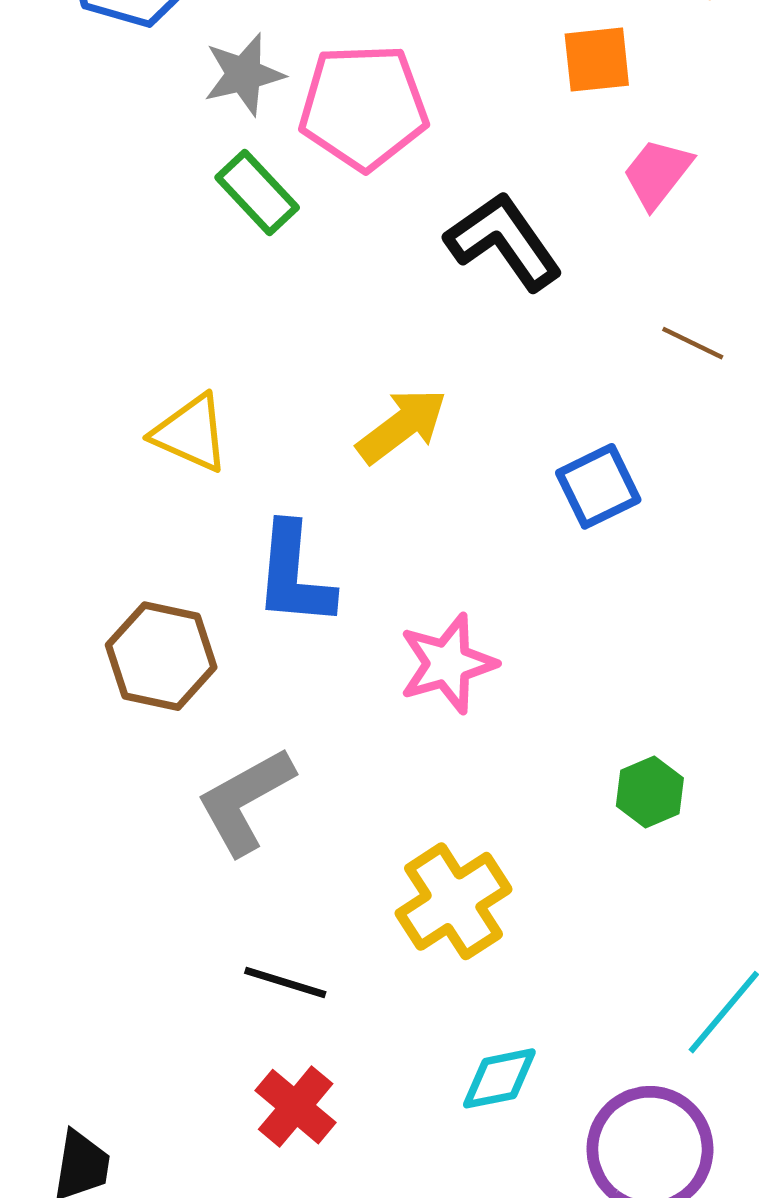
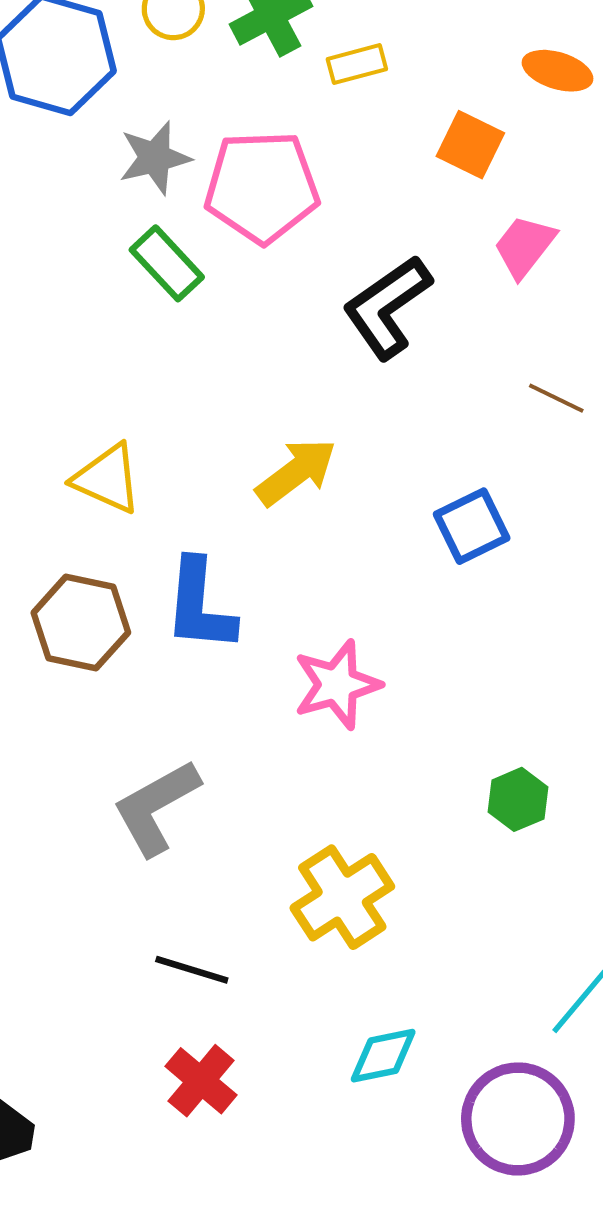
orange square: (597, 60) -> (470, 145), turned 32
black L-shape: (504, 241) -> (387, 307), turned -90
brown hexagon: (161, 656) -> (81, 623), moved

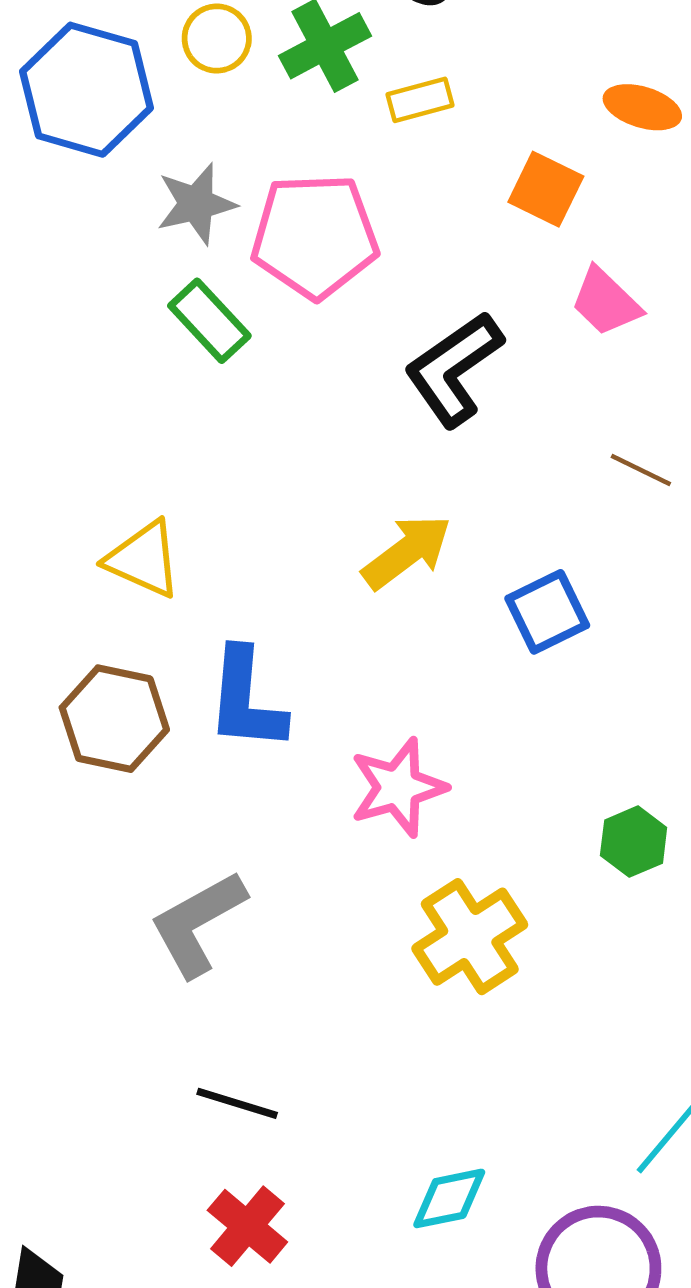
pink trapezoid: (524, 246) -> (606, 302), turned -84
yellow arrow: (296, 472) -> (407, 552), moved
green hexagon: (518, 799) -> (634, 842), moved
yellow cross: (342, 897) -> (470, 937), moved

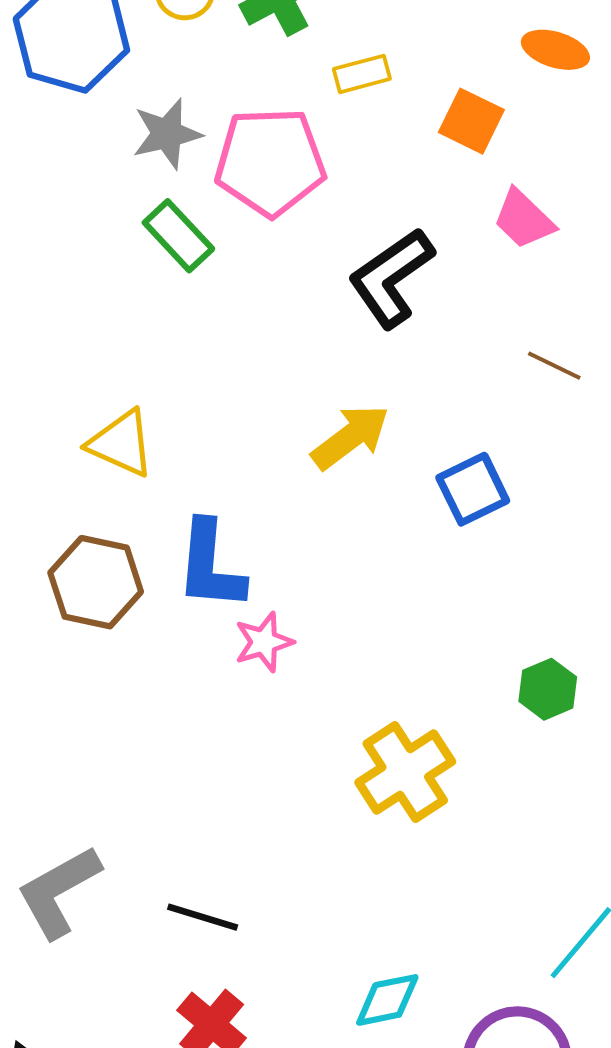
yellow rectangle: (420, 100) -> (362, 74), moved
pink star: (398, 787) -> (264, 642), moved, size x0.7
gray L-shape: (198, 923) -> (59, 892), moved

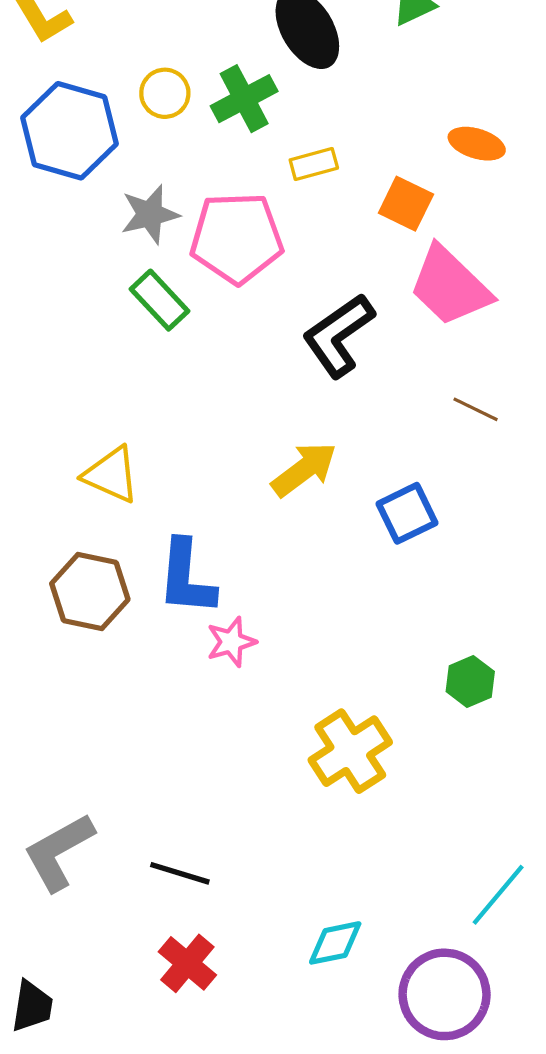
pink trapezoid: (524, 219) -> (450, 286), size x1.6

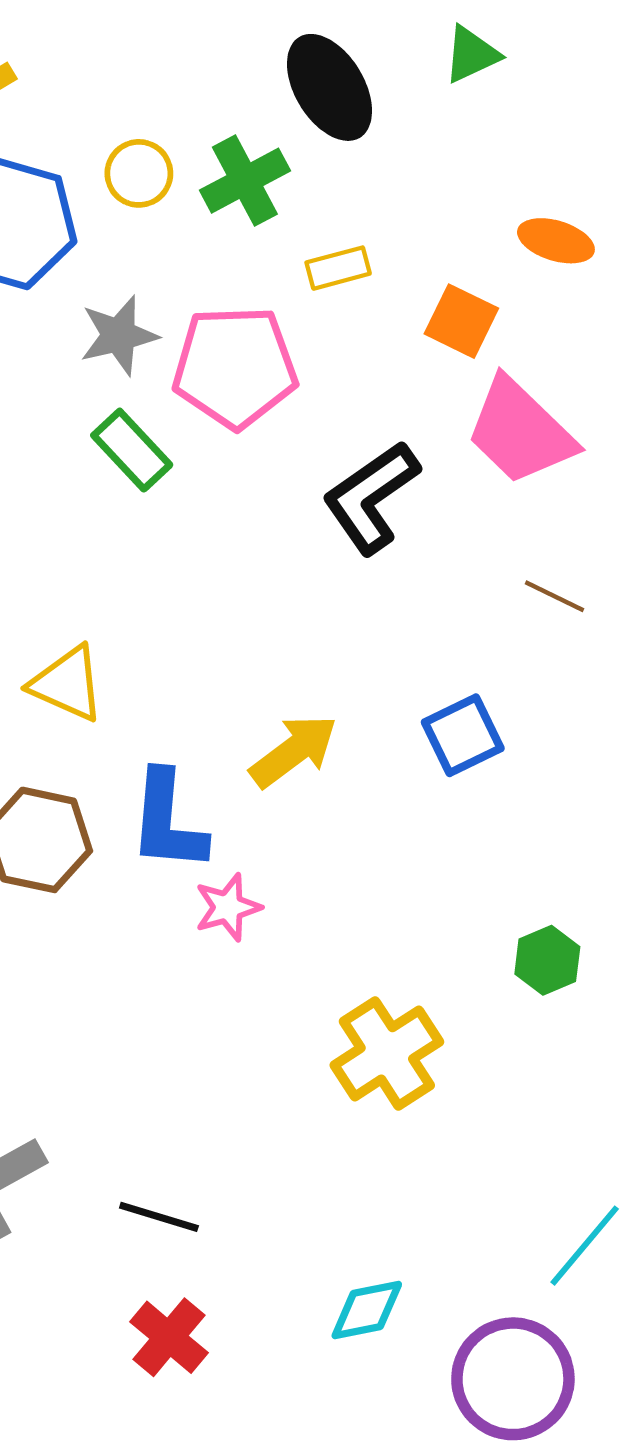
yellow arrow: (304, 469) -> (294, 751), moved

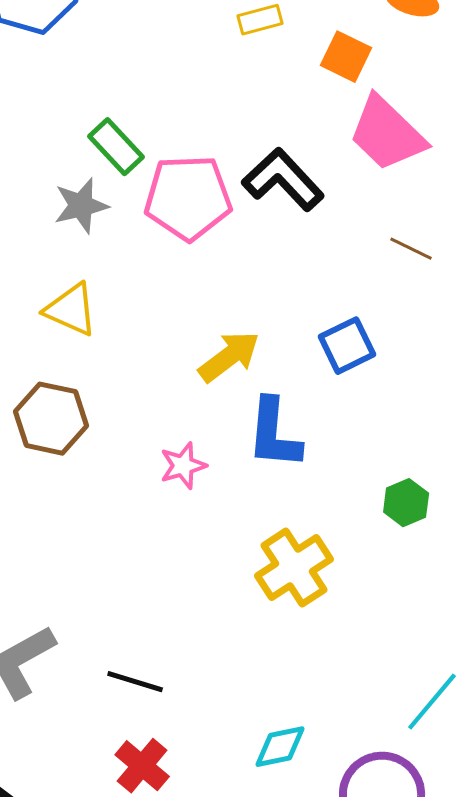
gray star: (119, 335) -> (81, 206), moved
pink pentagon: (235, 367) -> (188, 198), moved
black L-shape: (371, 497) -> (283, 180), turned 82
blue L-shape: (168, 821) -> (274, 434), moved

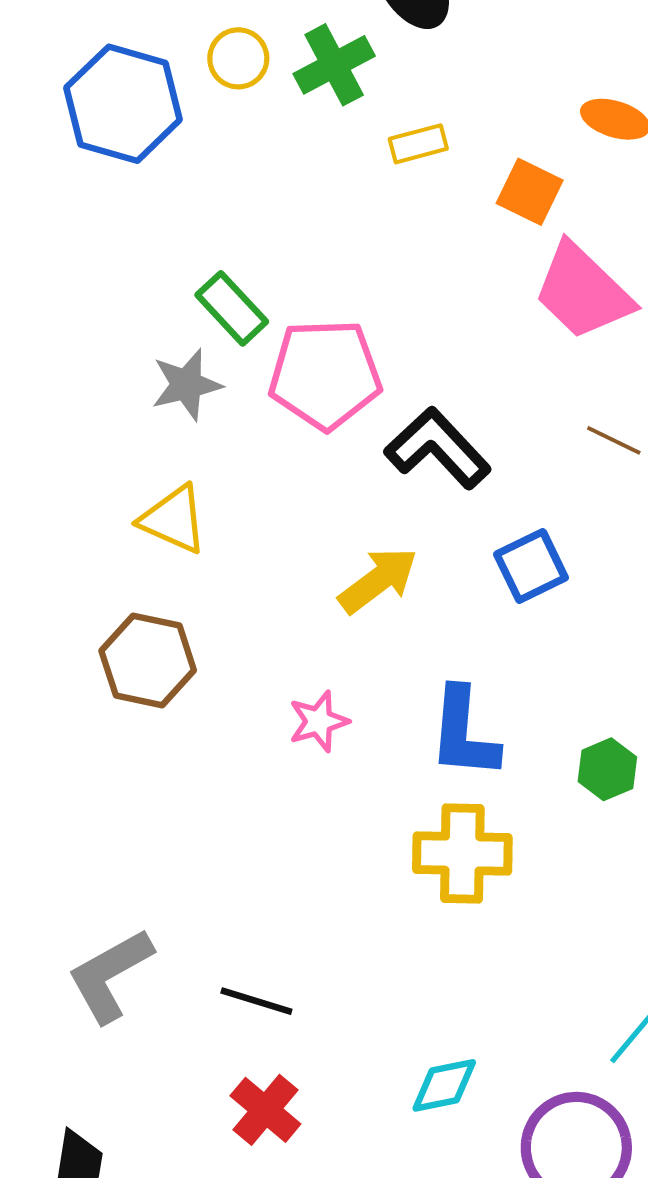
black L-shape: (283, 180) -> (438, 448), moved
blue L-shape: (274, 434) -> (464, 733), moved
yellow cross: (294, 568) -> (462, 853), turned 34

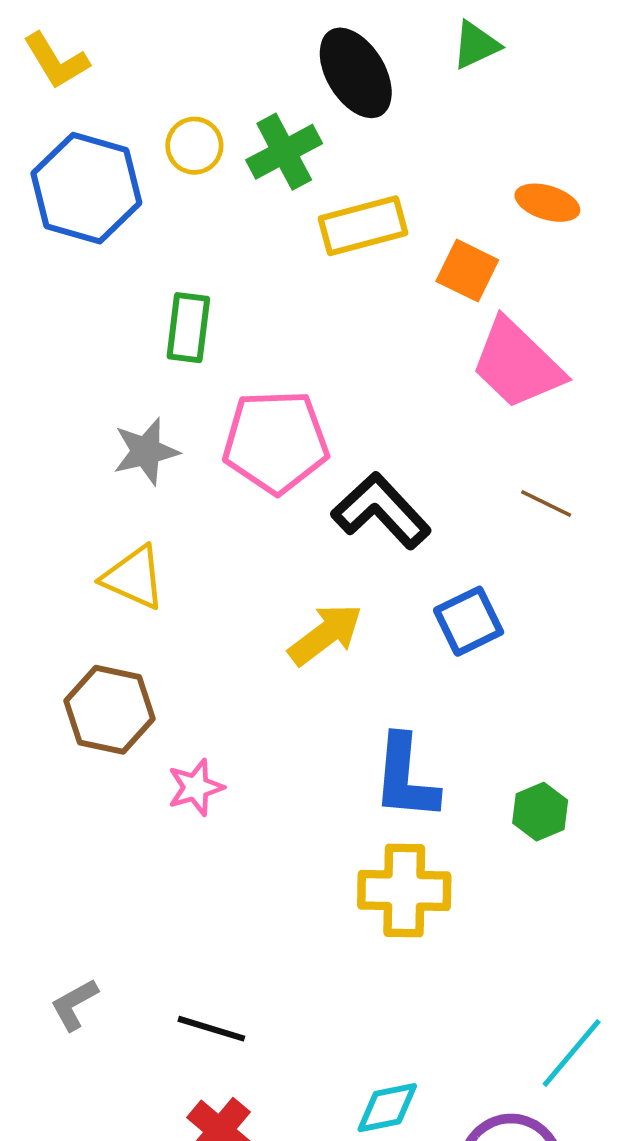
yellow rectangle: (418, 144) -> (363, 226), size x1.6
green rectangle: (232, 308) -> (188, 328), moved, turned 50
pink star: (319, 721) -> (196, 787), moved
gray L-shape: (110, 975) -> (74, 1004), size x0.6

